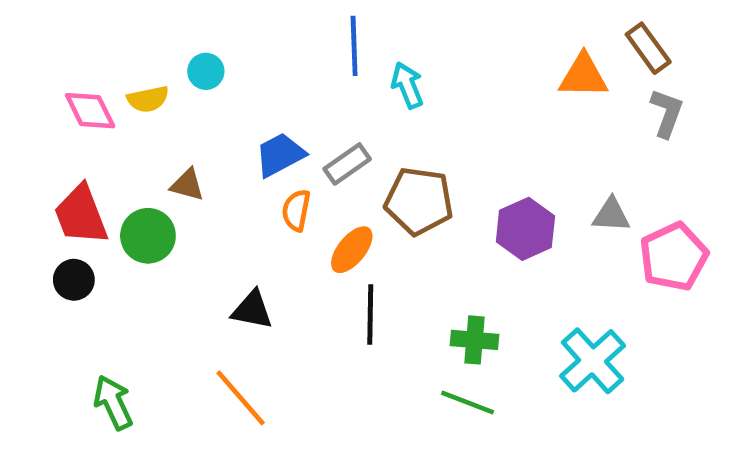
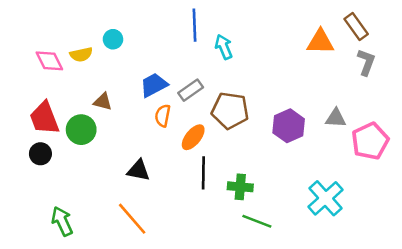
green cross: (474, 340) -> (240, 187), moved

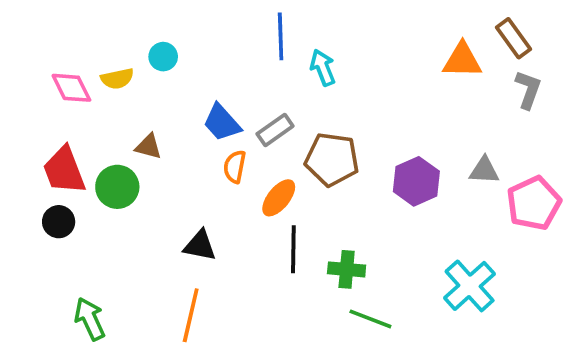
blue trapezoid: (154, 85) -> (222, 123), turned -104
orange line: (132, 219) -> (191, 315), turned 54

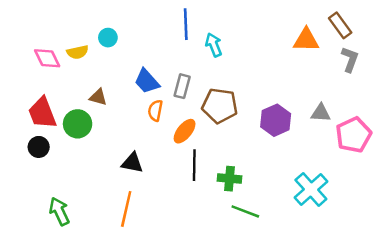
gray rectangle: (275, 130) -> (182, 86), turned -40

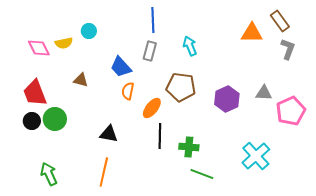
cyan arrow: (214, 45) -> (190, 46), moved
gray rectangle: (182, 86) -> (150, 51), moved
green circle: (78, 124) -> (55, 119), moved

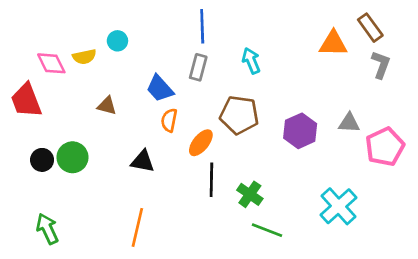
red trapezoid: (35, 93) -> (26, 100), moved
black triangle: (109, 134) -> (143, 161), moved
green cross: (189, 147) -> (250, 194), turned 30
green arrow: (49, 174) -> (47, 229), moved

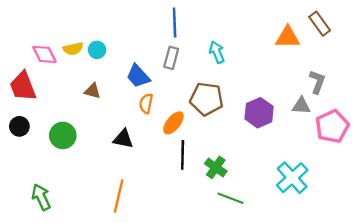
cyan circle: (117, 41) -> (97, 50), moved
gray L-shape: (381, 65) -> (317, 82), moved
black circle: (42, 160) -> (19, 126), moved

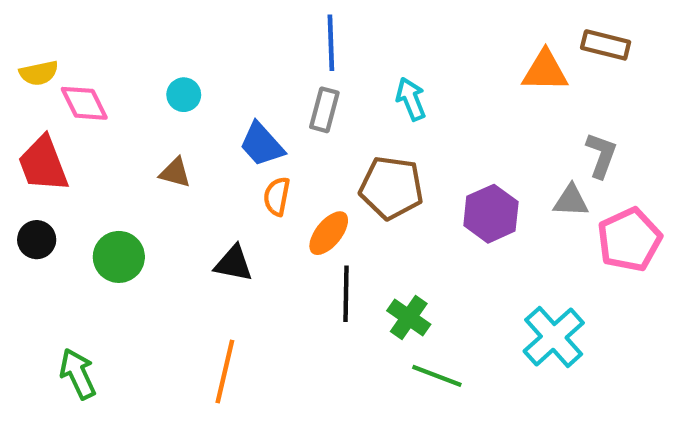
brown rectangle: (320, 24) -> (606, 45), turned -40
yellow semicircle: (73, 49) -> (39, 73), moved

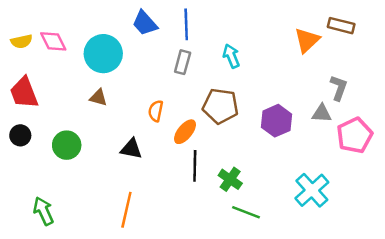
orange triangle: (545, 71) -> (307, 40), turned -44
cyan circle: (184, 95) -> (103, 54), size x2.0
pink diamond: (84, 103) -> (53, 41), moved
blue trapezoid: (262, 144) -> (145, 23), moved

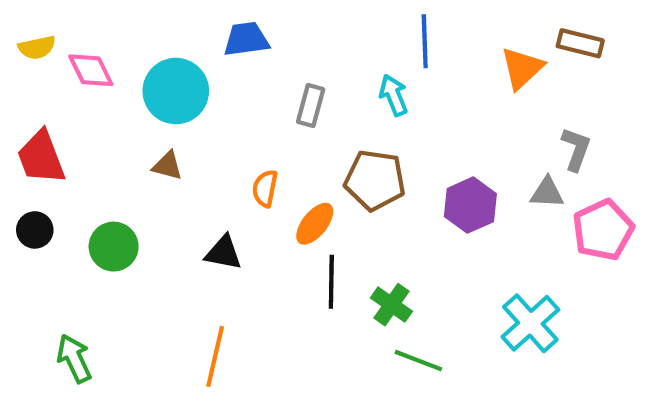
blue trapezoid: (145, 23) -> (246, 39), turned 124
blue line: (186, 24) -> (425, 41), moved
yellow semicircle: (22, 41) -> (37, 47), moved

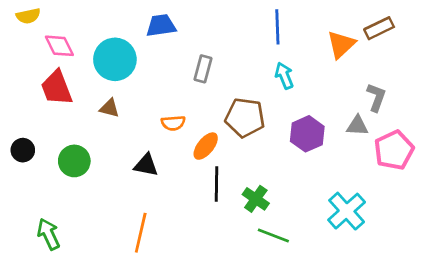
brown rectangle: (580, 43) -> (379, 28), turned -40
yellow semicircle: (37, 47) -> (28, 16), moved
cyan arrow: (394, 95) -> (284, 76), moved
red trapezoid: (41, 157) -> (57, 88), moved
orange semicircle: (265, 188) -> (173, 123), turned -105

